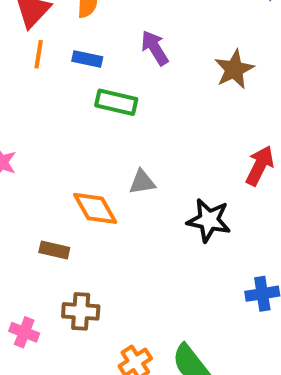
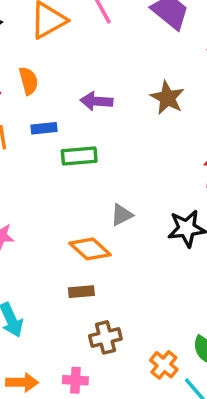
purple arrow: (155, 48) -> (96, 101), turned -36
brown rectangle: (54, 250) -> (81, 292), moved
pink cross: (24, 332) -> (75, 380), moved

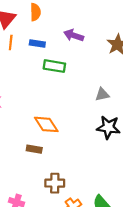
gray triangle: (122, 215) -> (102, 94), moved
brown cross: (105, 337) -> (55, 183), moved

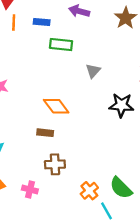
gray triangle: (102, 94) -> (93, 71), moved, turned -32
brown cross: (55, 183) -> (55, 164), moved

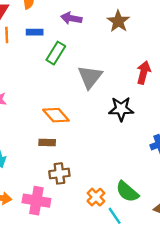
green rectangle: (61, 45) -> (56, 53), turned -60
gray triangle: (93, 71) -> (90, 77), size x1.6
pink cross: (30, 189) -> (36, 201), size x1.6

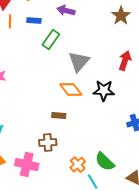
brown star: (118, 21) -> (121, 16), moved
orange diamond: (56, 115) -> (71, 90), moved
brown rectangle: (47, 143) -> (59, 116), moved

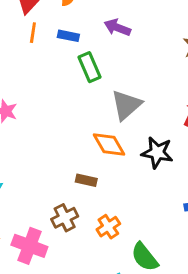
green rectangle: (51, 39) -> (90, 67), turned -66
brown cross: (48, 142) -> (65, 218), turned -30
orange cross: (78, 165) -> (108, 227), moved

